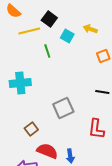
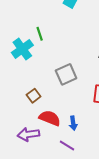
green line: (47, 51) -> (40, 34), moved
cyan cross: (20, 83) -> (22, 49), turned -30

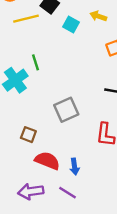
brown square: (34, 96) -> (28, 135), turned -32
purple arrow: (28, 134) -> (31, 191), moved

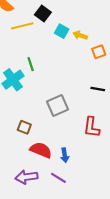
yellow arrow: (98, 16) -> (80, 35), moved

